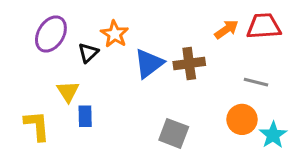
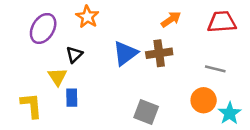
orange arrow: (226, 29) -> (171, 19), moved
orange star: (115, 34) -> (87, 17), moved
black triangle: (88, 53) -> (74, 55), moved

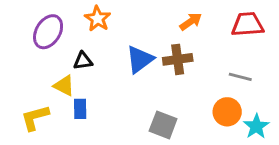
black triangle: (74, 55) -> (83, 61), turned 36
yellow triangle: (57, 77) -> (64, 86), turned -30
yellow L-shape: (31, 105) -> (35, 118), turned -100

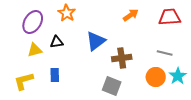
brown cross: (178, 59) -> (122, 58), moved
yellow triangle: (64, 86) -> (35, 50), moved, turned -42
cyan star: (256, 126) -> (178, 76), moved

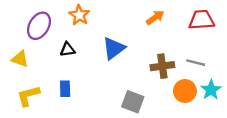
yellow triangle: (35, 50) -> (20, 59), moved, turned 35
brown cross: (122, 58) -> (162, 66), moved

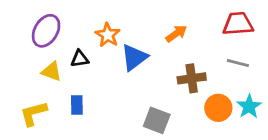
orange star: (79, 15) -> (108, 35), moved
orange arrow: (155, 17) -> (176, 34), moved
yellow triangle: (20, 59) -> (52, 71), moved
gray line: (196, 63) -> (238, 63), moved

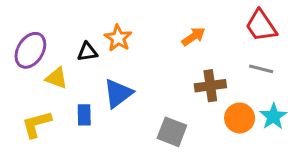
red trapezoid: (238, 24) -> (261, 26), turned -120
purple ellipse: (46, 31) -> (30, 50), moved
blue triangle: (134, 57) -> (118, 93), moved
black triangle: (80, 59) -> (87, 52), moved

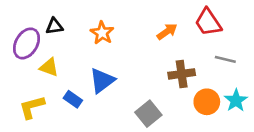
red trapezoid: (261, 26) -> (208, 22), moved
black triangle: (87, 52) -> (54, 26), moved
blue rectangle: (84, 115) -> (73, 99), turned -54
gray square: (172, 132) -> (148, 114), turned 30

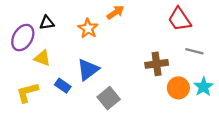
orange arrow: (167, 32) -> (115, 12), moved
gray square: (148, 114) -> (109, 98), moved

